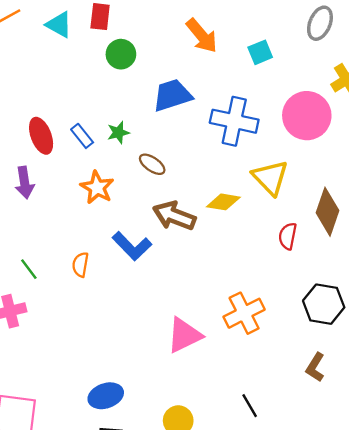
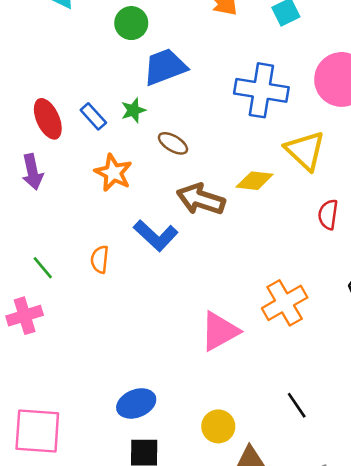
blue trapezoid: (172, 95) -> (165, 67), moved

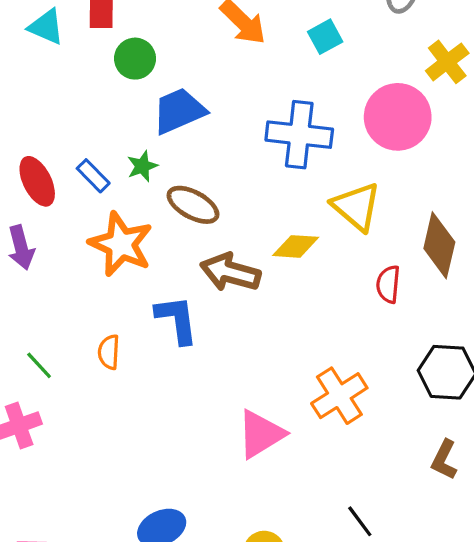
brown ellipse: (173, 143) -> (193, 205), size x1.4
orange star: (113, 173) -> (121, 244), size x1.4
blue L-shape: (156, 236) -> (177, 320), turned -138

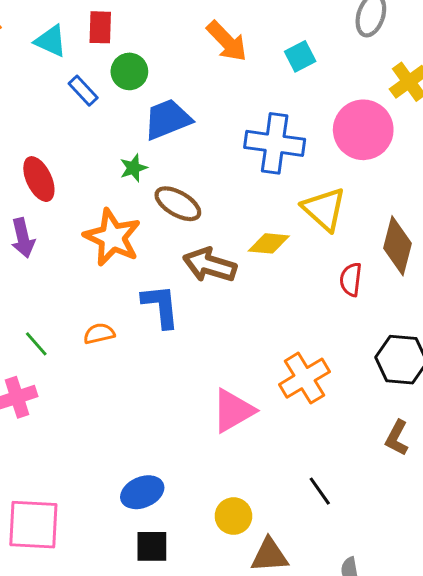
blue rectangle: (93, 176) -> (83, 91), moved
orange semicircle: (109, 352) -> (99, 334), turned 72

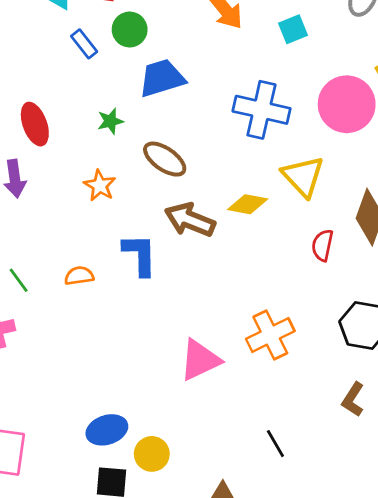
green star: (133, 168) -> (110, 121), moved
orange star: (112, 237) -> (100, 185), size x0.6
yellow circle: (233, 516) -> (152, 454), moved

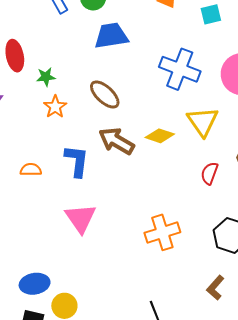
green star: (110, 121) -> (46, 77), moved
pink triangle: (200, 360) -> (81, 218), moved, turned -48

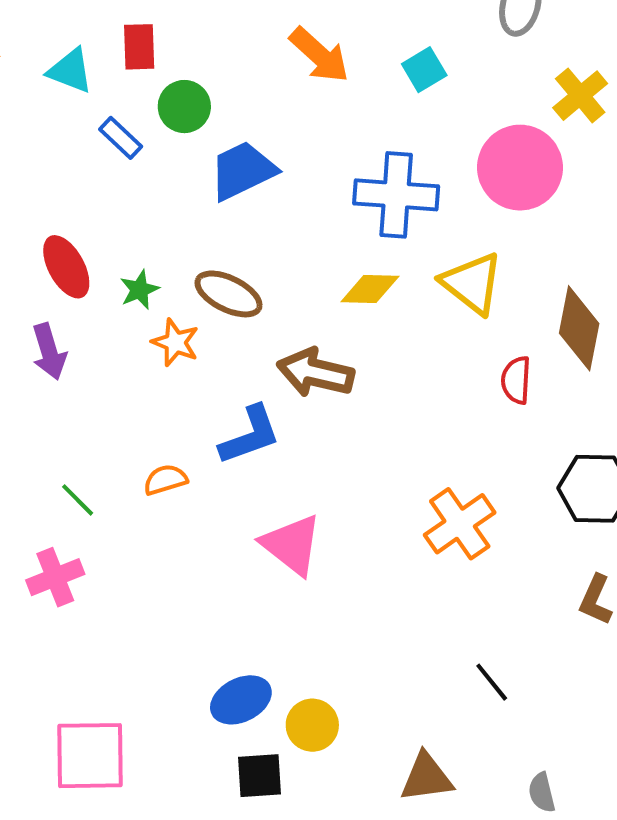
brown ellipse: (105, 94) -> (229, 294), moved
yellow diamond: (160, 136) -> (370, 289), moved
blue L-shape: (77, 161) -> (250, 435), turned 80

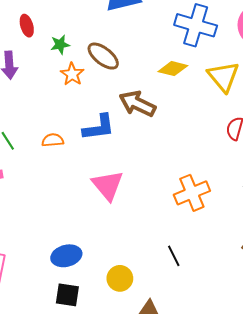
red ellipse: (66, 267) -> (27, 26), size x0.7
black line: (492, 682) -> (174, 256), moved
yellow circle: (312, 725) -> (120, 278), moved

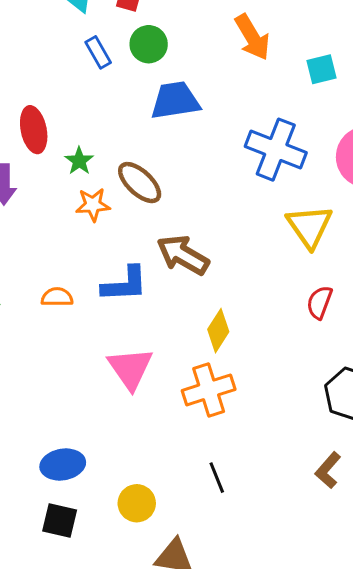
red ellipse: (27, 26) -> (34, 130), size x1.4
green star: (60, 45) -> (79, 161), turned -30
yellow diamond: (173, 69) -> (218, 331), moved, turned -76
orange star: (72, 74) -> (93, 205), turned 30
orange cross: (192, 193) -> (209, 390), moved

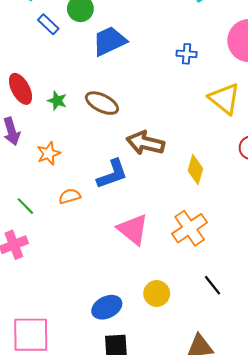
blue cross: (276, 150) -> (187, 54), size x0.5
orange star: (93, 205) -> (49, 153), moved
yellow diamond: (218, 331) -> (195, 170), moved
yellow circle: (137, 503) -> (157, 293), moved

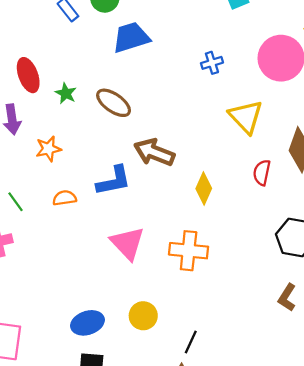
blue cross: (187, 54) -> (212, 63), turned -30
orange cross: (190, 228) -> (189, 251), turned 32
black line: (212, 285) -> (191, 342), moved, turned 55

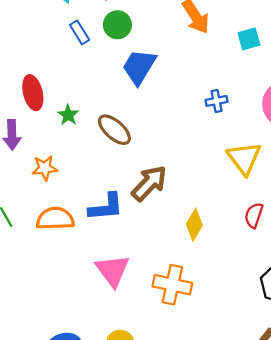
blue trapezoid: (131, 37) -> (139, 67), turned -48
brown arrow: (154, 152) -> (149, 183), turned 105
orange semicircle: (65, 198) -> (55, 219), size x1.6

